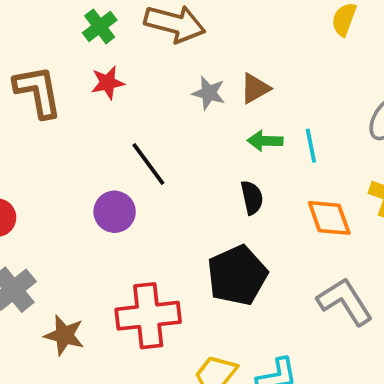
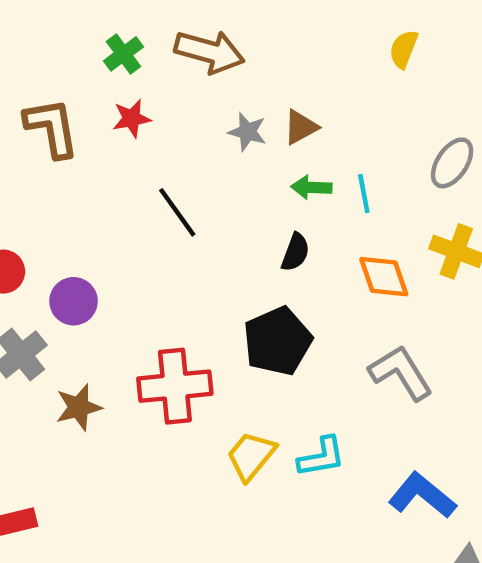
black semicircle: (252, 198) -> (295, 252), turned 32
purple circle: (115, 212) -> (74, 301), moved
brown star: (64, 335) -> (79, 407), turned -30

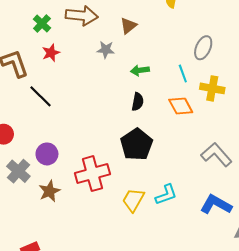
brown triangle: (301, 127) -> (128, 26), moved
cyan line: (364, 194) -> (183, 74), moved
black line: (177, 212) -> (40, 96), moved
purple circle: (74, 301) -> (47, 154), moved
gray L-shape: (401, 373) -> (216, 155), moved

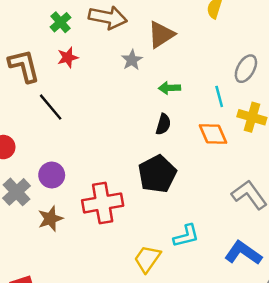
brown triangle: (128, 26) -> (161, 35), size x1.4
gray star: (106, 50) -> (132, 60), turned 30
yellow trapezoid: (133, 200) -> (147, 259), moved

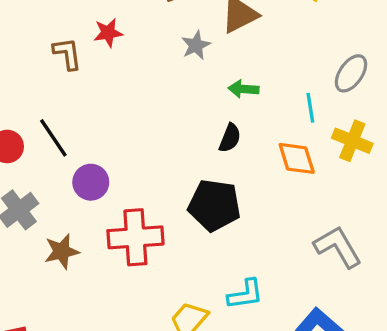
brown L-shape: (24, 66) -> (67, 54), moved, size x0.7
black line: (51, 107) -> (53, 138), moved
black pentagon: (157, 174) -> (214, 205), turned 30
purple circle: (52, 175) -> (91, 182), moved

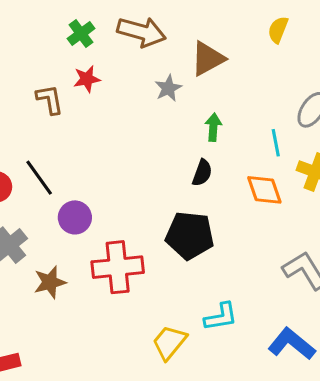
green arrow: (243, 89) -> (213, 127), turned 92

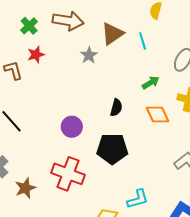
green arrow: (213, 127) -> (151, 83), moved, turned 60
cyan line: (276, 143) -> (143, 41), moved
purple circle: (75, 217) -> (72, 127), moved
red cross: (118, 267) -> (68, 174), turned 32

